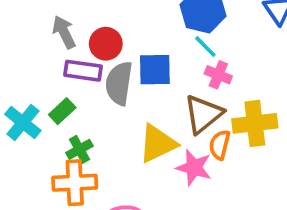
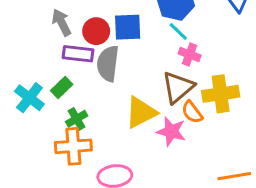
blue square: (155, 70) -> (128, 27), moved
orange semicircle: (220, 145) -> (192, 112), turned -50

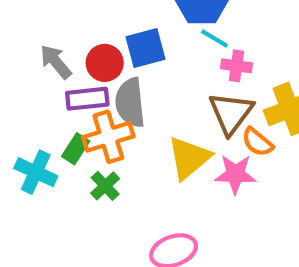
orange cross: (73, 146) -> (108, 137), moved

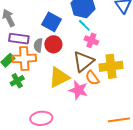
blue square: (146, 48) -> (51, 22), turned 30
red circle: (105, 63) -> (53, 44), moved
gray semicircle: (130, 103) -> (38, 45), size x0.6

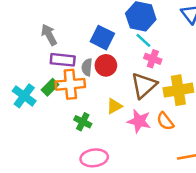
yellow triangle: (59, 77) -> (114, 106), size x0.6
orange semicircle: (92, 78) -> (165, 121), moved
green cross: (17, 81) -> (83, 122), moved, turned -32

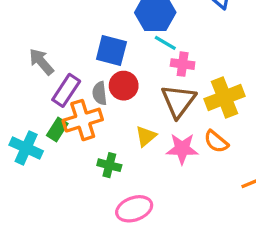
purple rectangle: (63, 60) -> (66, 90), turned -50

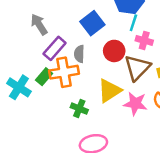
cyan line: (165, 43) -> (133, 23), turned 70
blue square: (111, 51) -> (92, 23), turned 30
red circle: (124, 86) -> (114, 51), moved
yellow triangle: (146, 136) -> (110, 91), size x1.5

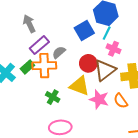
blue square: (92, 23) -> (84, 31), moved
red circle: (114, 51) -> (88, 63), moved
gray semicircle: (79, 54) -> (59, 52), turned 40
yellow triangle: (110, 91) -> (79, 86), turned 45

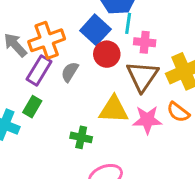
red circle: (88, 63) -> (107, 54), moved
orange cross: (44, 66) -> (47, 40), moved

